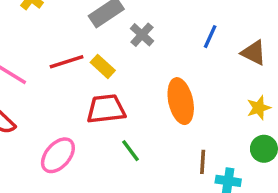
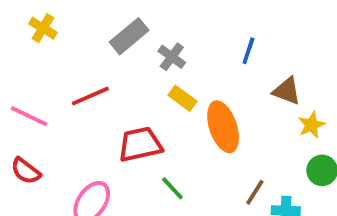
brown triangle: (254, 53) -> (287, 91), moved
yellow rectangle: (103, 66) -> (183, 98), moved
brown line: (203, 162) -> (255, 192), turned 35

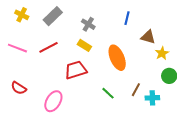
gray rectangle: (129, 36) -> (53, 16), moved
yellow rectangle: (183, 98) -> (84, 45), moved
pink line: (29, 116) -> (17, 48), moved
green line: (172, 188) -> (108, 93), moved

